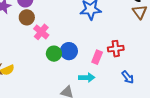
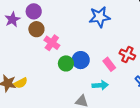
red cross: (116, 49) -> (127, 54), turned 35
pink rectangle: (97, 57) -> (109, 64), turned -56

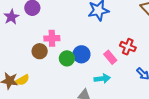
brown circle: (36, 29) -> (40, 51), moved
pink cross: (52, 43) -> (52, 38), turned -35

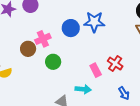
pink cross: (52, 38) -> (43, 39), turned -35
blue circle: (81, 54) -> (71, 28), moved

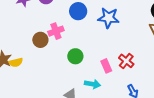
blue circle: (71, 28) -> (78, 11), moved
green circle: (53, 62) -> (75, 56), moved

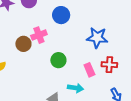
blue star: (108, 18) -> (97, 38), moved
red cross: (126, 61) -> (109, 65), turned -35

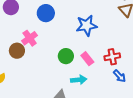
green circle: (58, 60) -> (66, 56), moved
red cross: (109, 65) -> (112, 57), moved

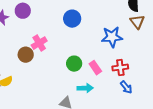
blue circle: (46, 13) -> (72, 19), moved
blue star: (87, 26) -> (112, 37), moved

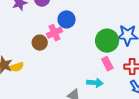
blue circle: (72, 19) -> (67, 19), moved
green circle: (74, 64) -> (107, 41), moved, size x1.5

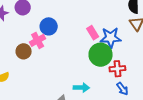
green circle: (107, 41) -> (101, 55), moved
pink rectangle: (107, 64) -> (93, 33), moved

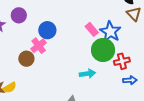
blue star: (111, 38) -> (110, 32), turned -30
cyan arrow: (81, 88) -> (87, 74), moved
blue arrow: (122, 89) -> (130, 80), turned -48

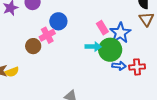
red cross: (122, 61) -> (137, 67), moved
cyan arrow: (87, 74) -> (93, 47), moved
blue arrow: (130, 80) -> (119, 66), moved

